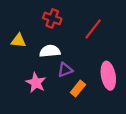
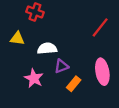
red cross: (52, 18) -> (35, 12), moved
red line: (93, 29) -> (100, 27), moved

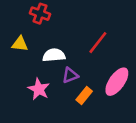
red line: (100, 27) -> (98, 43), moved
pink ellipse: (102, 72) -> (117, 82), turned 45

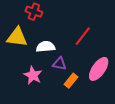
yellow triangle: (20, 44) -> (17, 37), size x1.5
purple triangle: (70, 75) -> (59, 64), turned 32

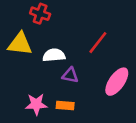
pink star: (33, 75) -> (36, 104), moved, turned -30
orange rectangle: (71, 81) -> (65, 105), moved, turned 56

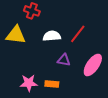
white semicircle: (54, 55) -> (52, 36), moved
purple triangle: (70, 75) -> (64, 60), moved

